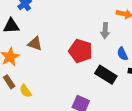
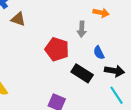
brown triangle: (35, 44) -> (18, 19), moved

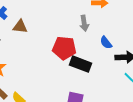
black rectangle: (82, 73) -> (81, 64), moved

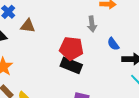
black rectangle: (81, 64) -> (71, 65), moved

